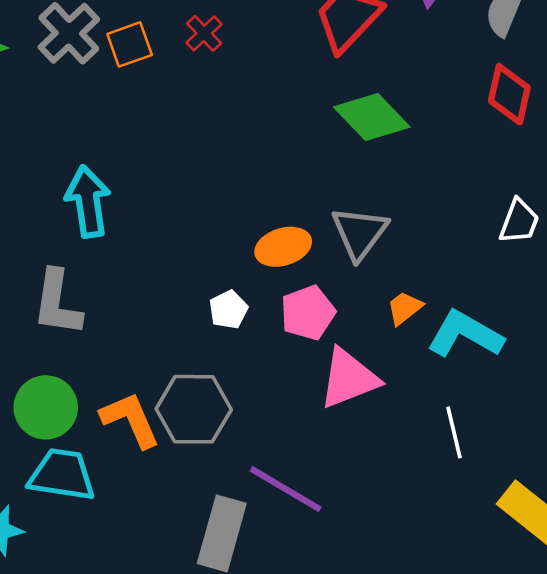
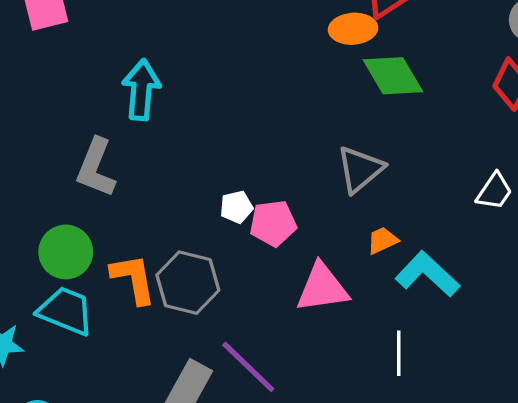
orange ellipse: (283, 247) -> (353, 29), moved
pink pentagon: (308, 313) -> (273, 223), moved

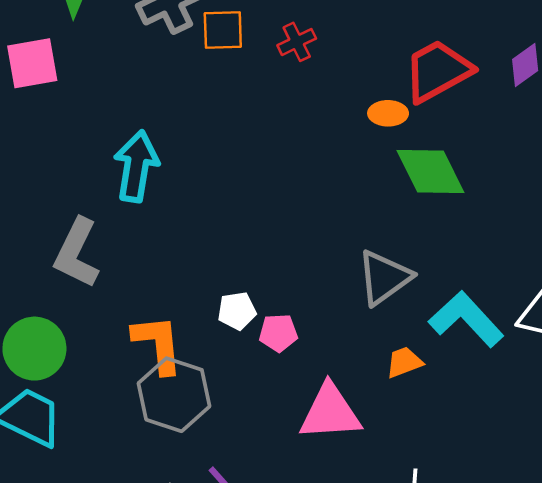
orange ellipse: (353, 29) -> (388, 113), size x0.7
pink pentagon: (273, 223) -> (278, 333), size x0.7
cyan L-shape: (428, 274) -> (466, 319), moved
orange L-shape: (133, 279) -> (158, 344), moved

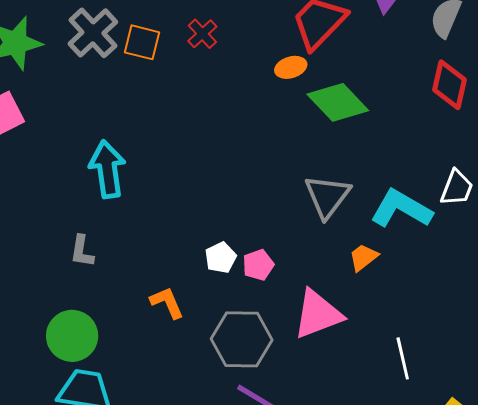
orange square: (223, 30) -> (142, 42), turned 33
gray L-shape: (77, 253) -> (82, 251), size x0.6
orange L-shape: (158, 344) -> (167, 303), size x0.7
gray hexagon: (174, 395) -> (242, 339), moved

